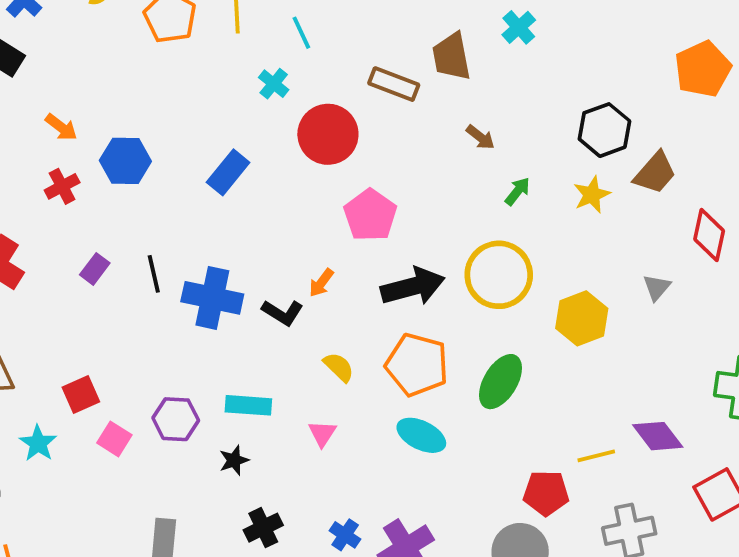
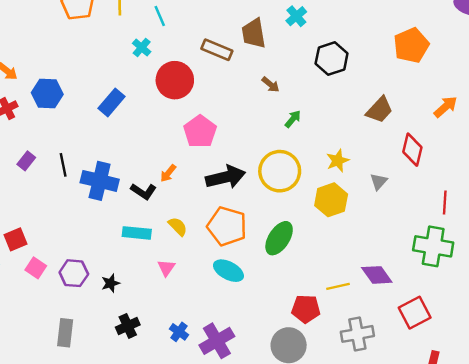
black hexagon: (604, 130) -> (332, 59), moved
yellow star: (592, 195) -> (338, 161), moved
cyan rectangle: (248, 405) -> (137, 233), moved
purple hexagon: (176, 419) -> (74, 273), moved

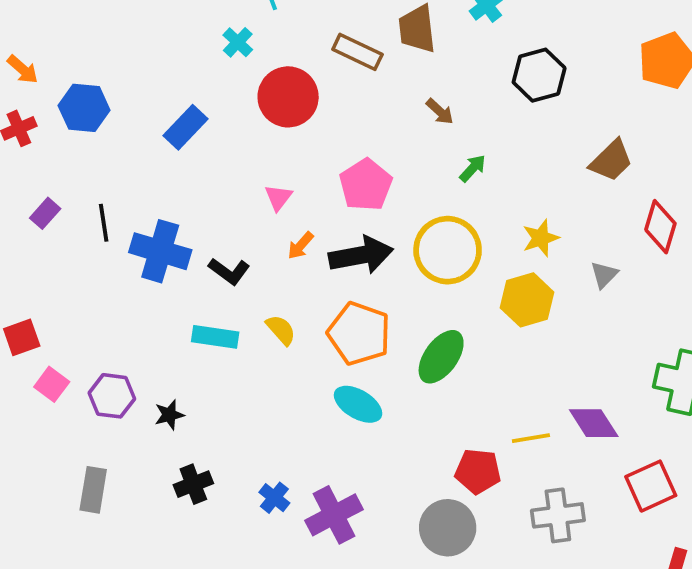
pink pentagon: (200, 132) -> (366, 185), moved
orange arrow: (168, 173) -> (301, 246), moved
pink triangle: (166, 268) -> (278, 197), moved

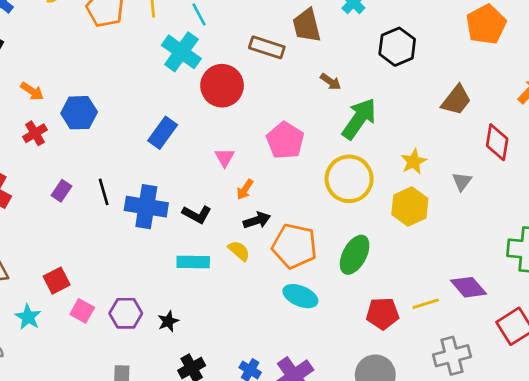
cyan cross: (238, 42) -> (181, 52), size x1.8
blue rectangle: (186, 127) -> (163, 133), moved
green arrow: (473, 168) -> (359, 119), size x2.0
black arrow: (361, 255) -> (257, 220), moved, size x0.6
red pentagon: (478, 471) -> (383, 313), moved

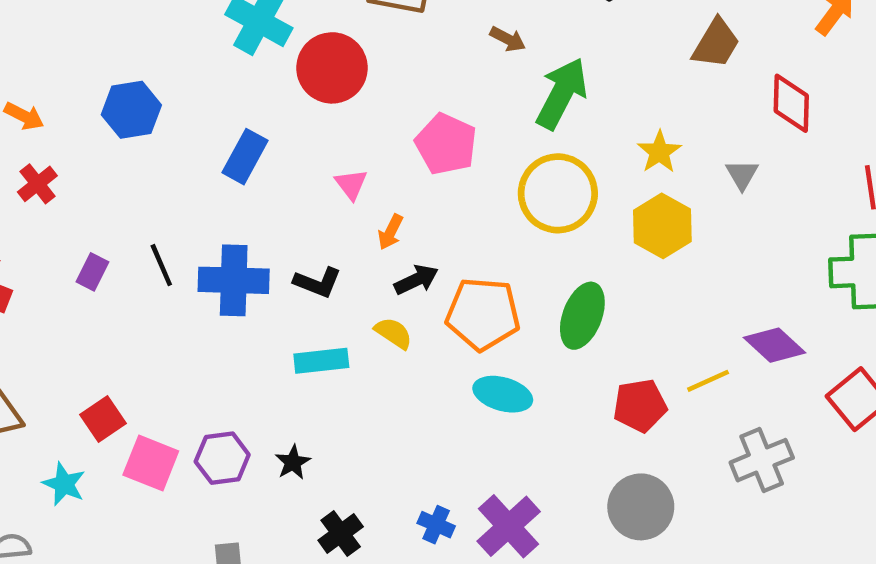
blue hexagon: (79, 113) -> (131, 110), moved
pink square: (82, 311) -> (151, 463), size x1.4

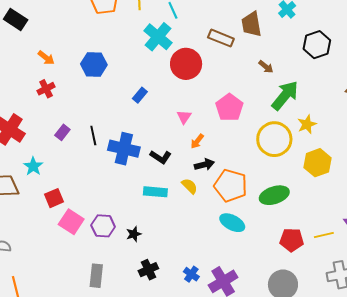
yellow star: (659, 152) -> (307, 124), moved
blue rectangle: (245, 157) -> (140, 95), size x0.7
green ellipse: (582, 316) -> (274, 195), turned 40
cyan star: (64, 484) -> (33, 166), moved

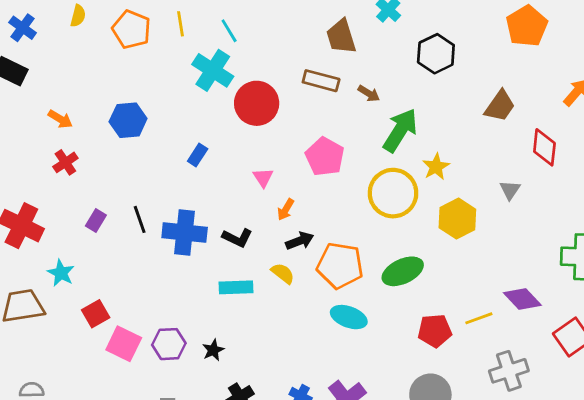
brown rectangle: (221, 38) -> (321, 81), moved

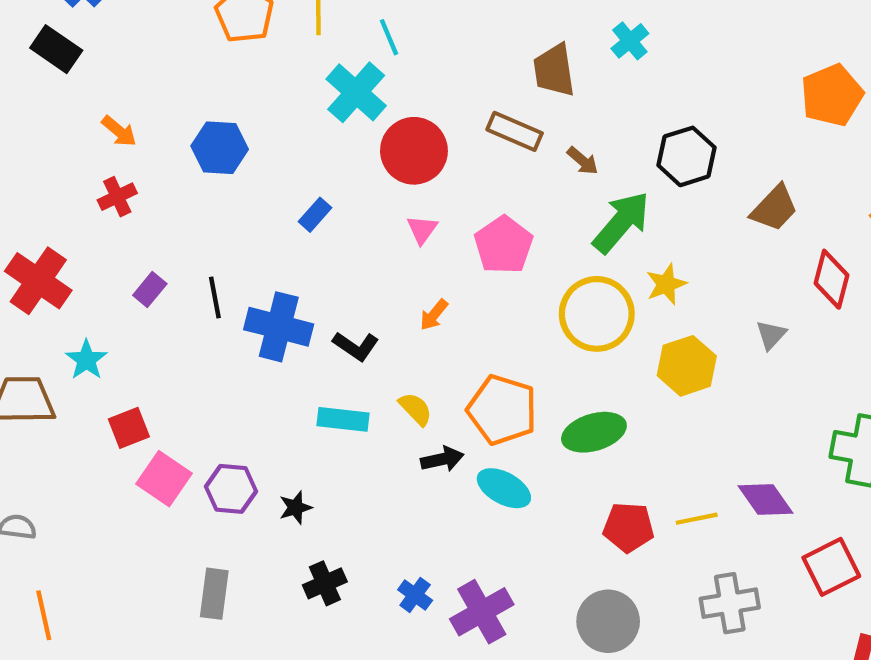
black hexagon: (436, 54) -> (686, 156), moved
pink triangle: (263, 178) -> (422, 230), moved
black arrow: (300, 241) -> (442, 459), moved

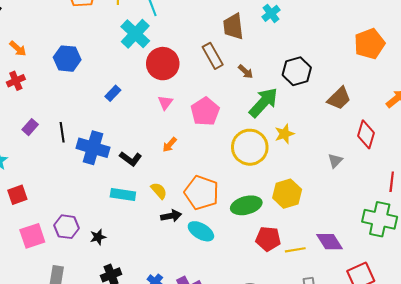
brown rectangle: (515, 131) -> (213, 56), turned 35
yellow hexagon: (687, 366) -> (287, 194), moved
pink square: (164, 479) -> (32, 236), moved, turned 35
red pentagon: (628, 527) -> (268, 239), moved

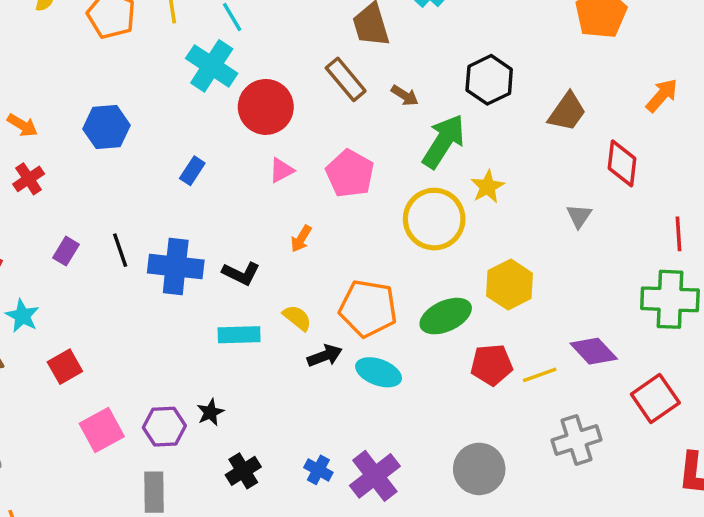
pink triangle: (165, 102) -> (281, 170), turned 35
purple hexagon: (67, 227) -> (164, 427), moved

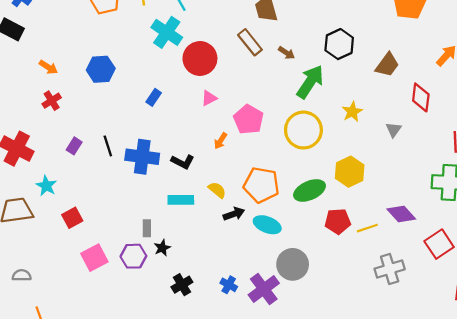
pink pentagon: (350, 173) -> (248, 119), moved
yellow star: (487, 187) -> (352, 112), moved
gray circle: (479, 469) -> (293, 264), moved
gray rectangle: (154, 492) -> (147, 228), moved, size x0.7

